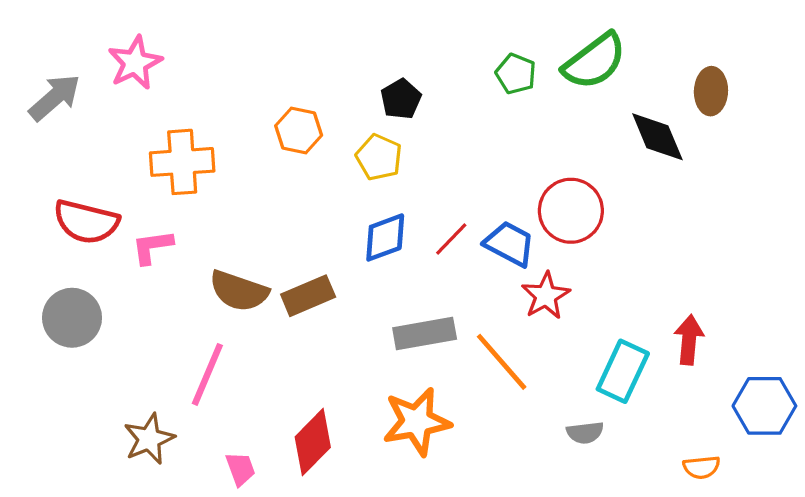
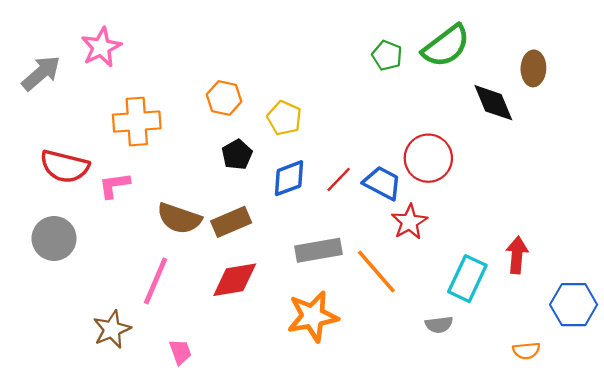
black pentagon: (401, 99) -> (237, 155), moved
red diamond: (313, 442) -> (235, 280), moved, turned 36

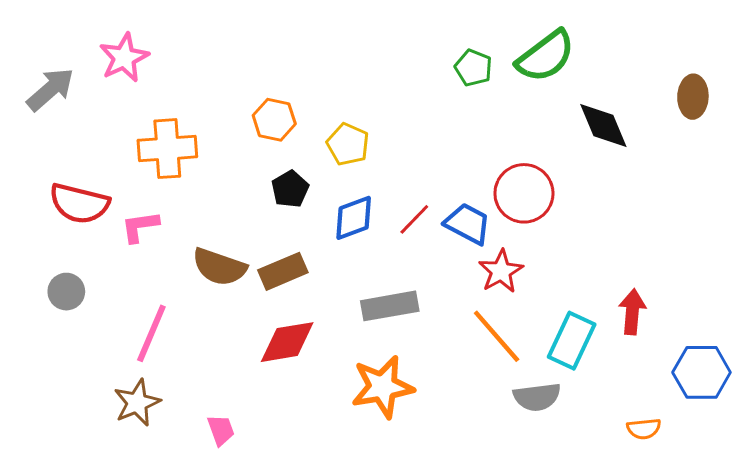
brown ellipse: (533, 68) -> (693, 97), moved
gray circle: (54, 238) -> (66, 292), size x0.7
orange line: (376, 272) -> (497, 336), moved
pink line: (156, 281) -> (151, 333), moved
gray semicircle: (439, 325) -> (537, 397), size x1.4

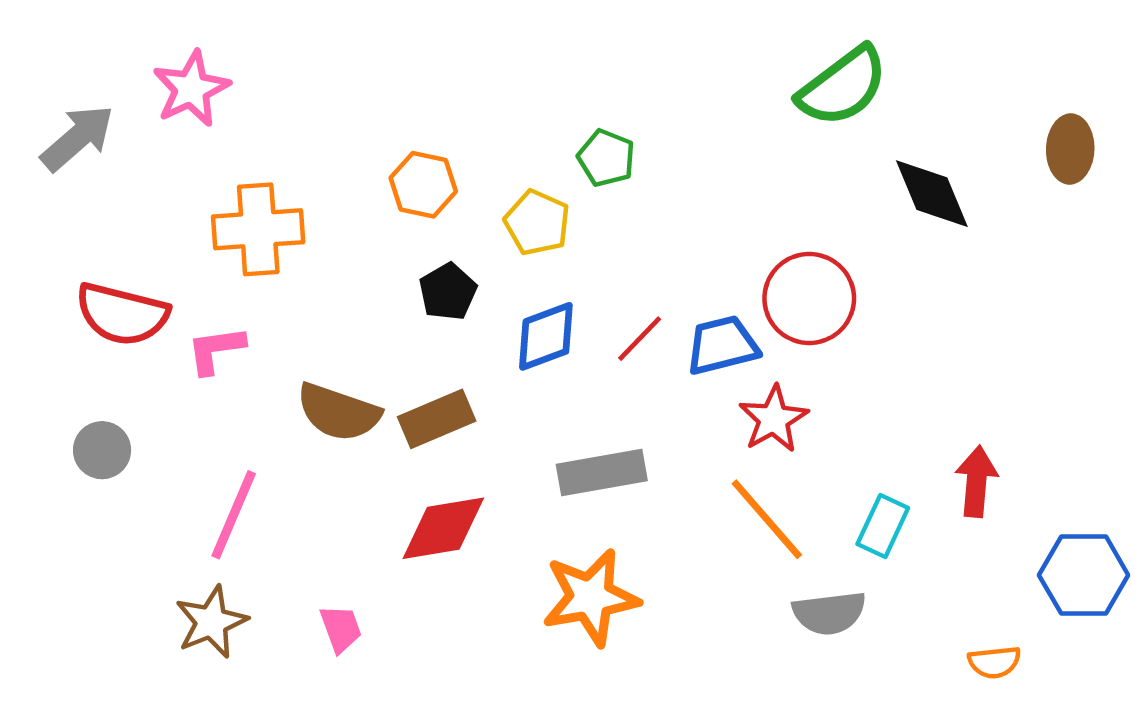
green pentagon: (473, 68) -> (606, 158), moved
blue trapezoid: (468, 224) -> (722, 345), turned -42
cyan rectangle: (572, 341) -> (883, 526), size x0.7
pink trapezoid: (221, 430) -> (341, 629), moved

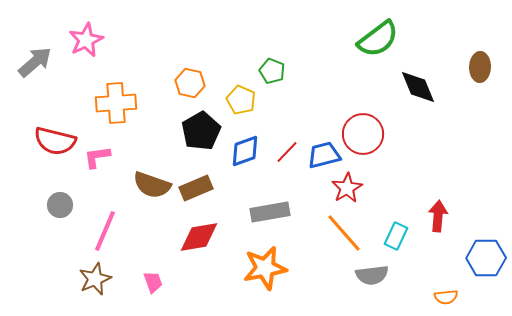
black pentagon: (448, 292) -> (201, 131), size x1.5
gray circle: (102, 450) -> (60, 205), moved

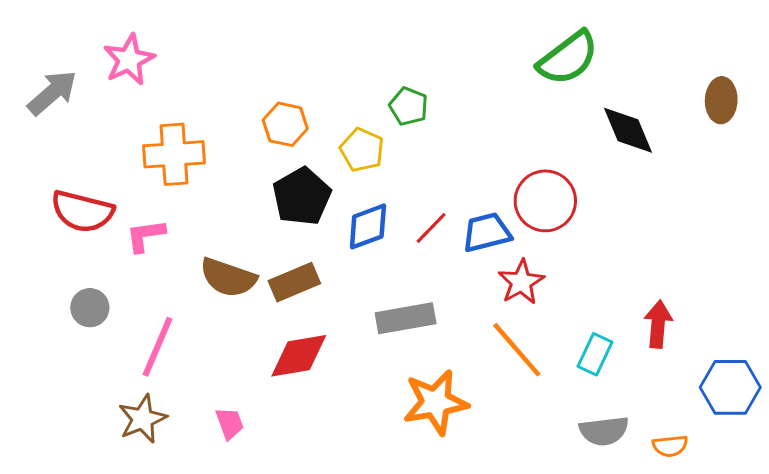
orange star: (265, 268) -> (436, 402), moved
gray semicircle: (372, 275) -> (604, 431), moved

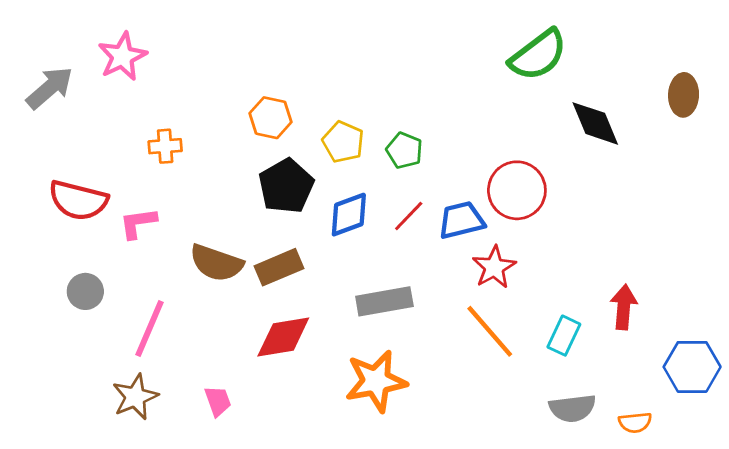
green pentagon: (409, 106) -> (404, 150), moved
orange cross: (174, 154) -> (165, 146), size x0.6
orange star: (436, 402) -> (376, 381), moved

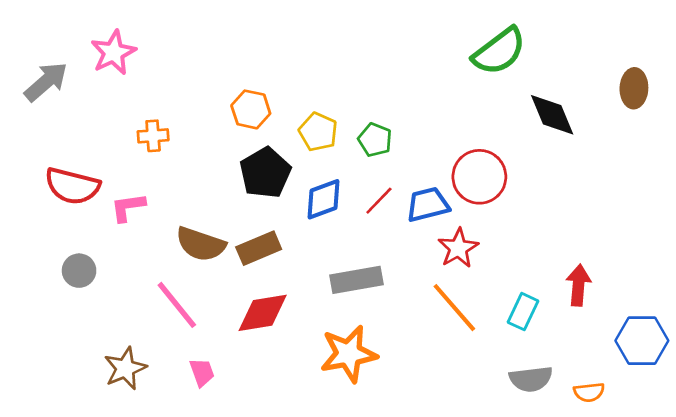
pink line: (149, 328) -> (177, 305), moved, turned -62

